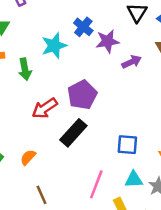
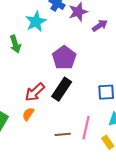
red arrow: (45, 108) -> (35, 92), moved
brown line: (42, 195) -> (63, 134), moved, turned -63

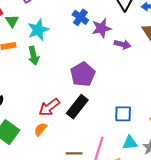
cyan star: (36, 22) -> (38, 30), moved
purple arrow: (100, 25) -> (123, 44), turned 42

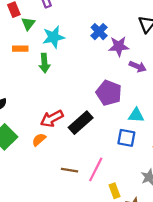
purple pentagon: (83, 74) -> (109, 93), moved, turned -30
cyan triangle: (130, 143) -> (136, 115), moved

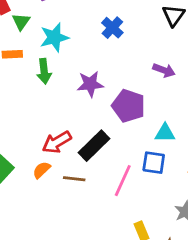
purple star: (119, 46) -> (90, 84), moved
pink line: (96, 169) -> (123, 181), moved
brown line: (69, 170) -> (74, 179), moved

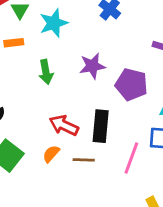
green arrow: (44, 71) -> (46, 72), moved
red arrow: (57, 142) -> (64, 125), turned 60
black rectangle: (94, 146) -> (101, 126), turned -36

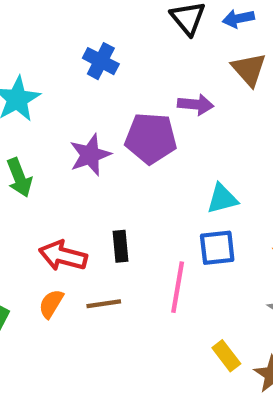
purple pentagon: (131, 84) -> (151, 138), moved
black rectangle: (101, 126) -> (120, 246), size x0.6

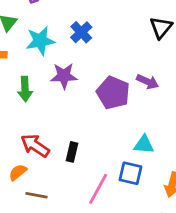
blue cross: (101, 61) -> (81, 32), moved
purple star: (90, 155) -> (64, 76), moved
brown line: (104, 304) -> (36, 195), moved

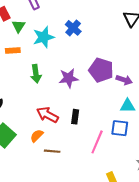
purple star: (64, 76) -> (69, 78), moved
purple arrow: (148, 82) -> (124, 80), moved

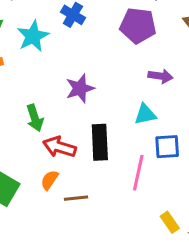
purple pentagon: (101, 70) -> (138, 26), moved
green arrow: (36, 74) -> (35, 118), moved
cyan triangle: (127, 106) -> (145, 114), moved
black rectangle: (75, 117) -> (100, 142), size x1.6

